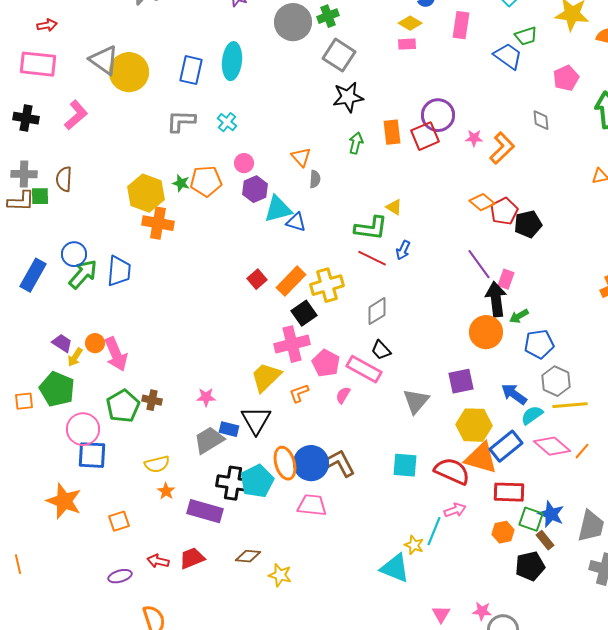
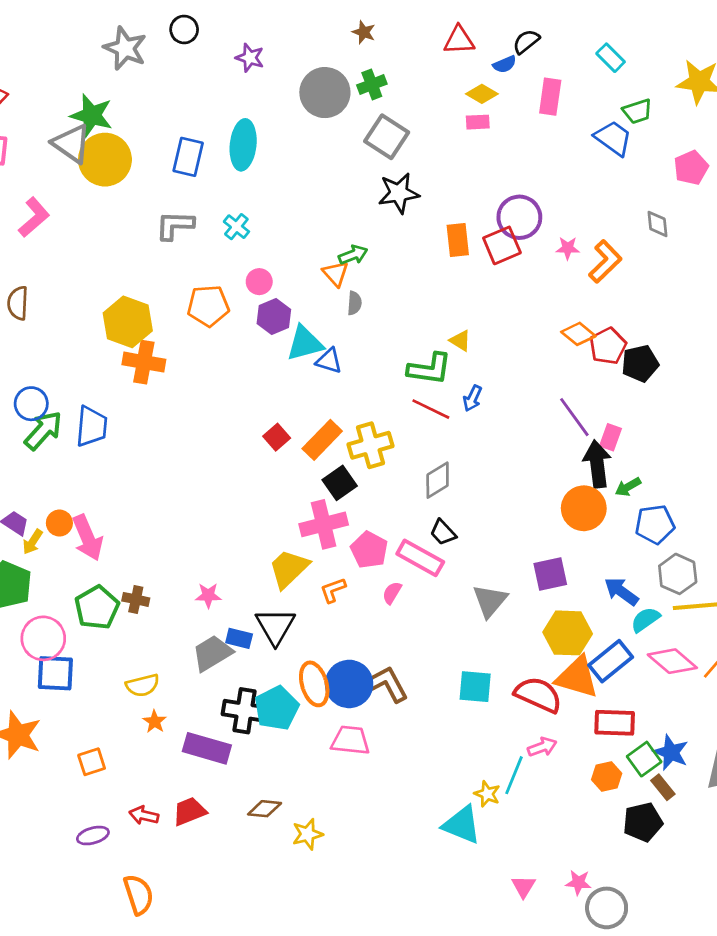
green arrow: (356, 143) -> (353, 255), moved, turned 55
green star: (181, 183) -> (92, 115), moved, size x1.8
green square: (531, 519) -> (644, 759), turned 35
yellow star: (280, 575) -> (307, 834), turned -30

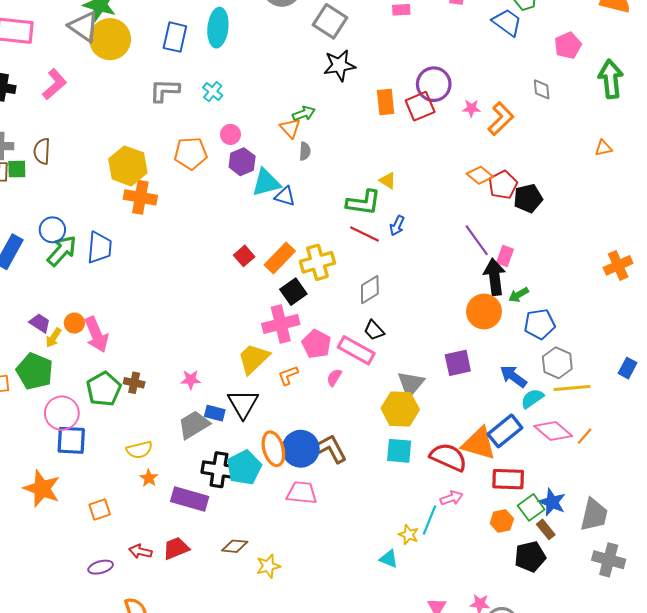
yellow hexagon: (568, 633) -> (400, 409), moved
cyan triangle: (462, 825) -> (389, 559), size x0.6

